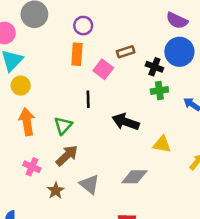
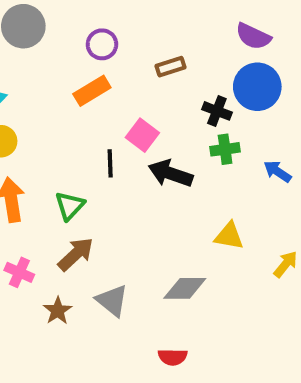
brown rectangle: (126, 52) -> (171, 67), moved
orange rectangle: (77, 54) -> (92, 91), turned 55
pink square: (103, 69) -> (142, 135), moved
black arrow: (126, 122) -> (171, 173), moved

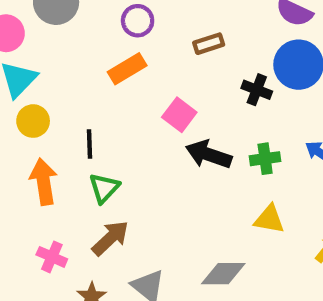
green cross: (225, 149) -> (265, 159), moved
black line: (110, 163) -> (89, 144), moved

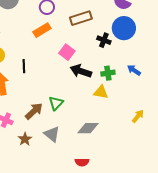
brown rectangle: (209, 44) -> (81, 18), size x1.5
green triangle: (104, 188) -> (56, 103), moved
yellow triangle: (269, 219) -> (101, 92), moved

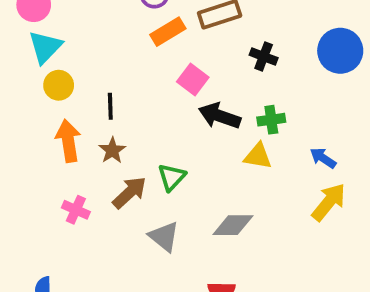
blue circle: (124, 28) -> (340, 51), moved
orange rectangle: (42, 30) -> (168, 32), moved
blue arrow: (134, 70) -> (323, 158), moved
yellow arrow: (138, 116) -> (329, 202), size x1.5
brown star: (25, 139) -> (112, 150), moved

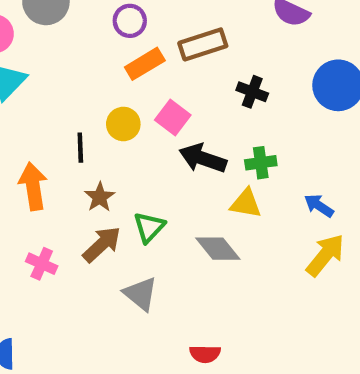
yellow circle: (59, 85) -> (123, 124), moved
brown star: (112, 150) -> (100, 197), moved
gray diamond: (233, 225) -> (218, 249), moved, turned 51

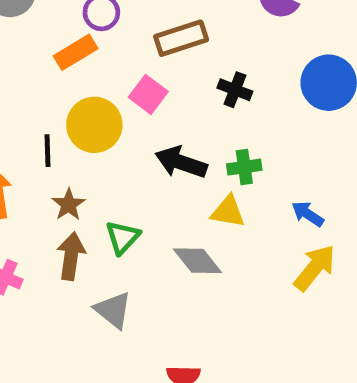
orange rectangle: (145, 64) -> (76, 52), moved
pink square: (173, 118) -> (148, 94), moved
yellow circle: (123, 124) -> (94, 125), size x1.5
brown arrow: (102, 244) -> (71, 256), turned -39

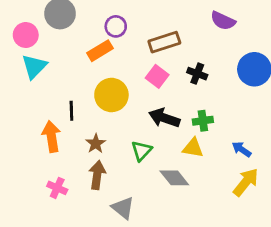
pink square: (148, 94) -> (157, 76), moved
black line: (48, 151) -> (71, 111), moved
green triangle: (122, 237) -> (141, 151), moved

